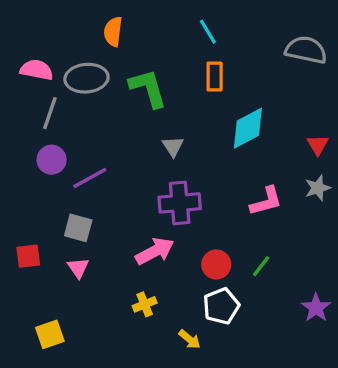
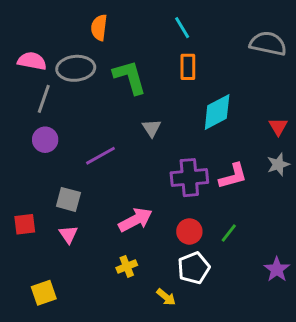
purple line: (90, 178) -> (100, 156), moved
purple cross: (180, 203) -> (189, 178), moved

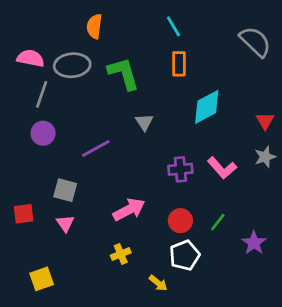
gray semicircle: (268, 44) -> (255, 42), turned 32
pink L-shape: (233, 176) -> (222, 168), turned 64
purple cross: (189, 178) -> (180, 169), size x0.7
purple star: (277, 269) -> (254, 243), moved

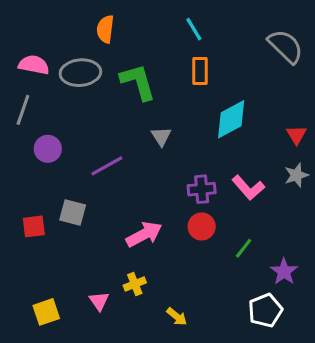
gray line: (42, 94) -> (23, 110), moved
red square: (24, 214) -> (34, 226), moved
red circle: (180, 221) -> (202, 226), moved
pink triangle: (65, 223) -> (99, 301), moved
white pentagon: (185, 255) -> (265, 310), moved

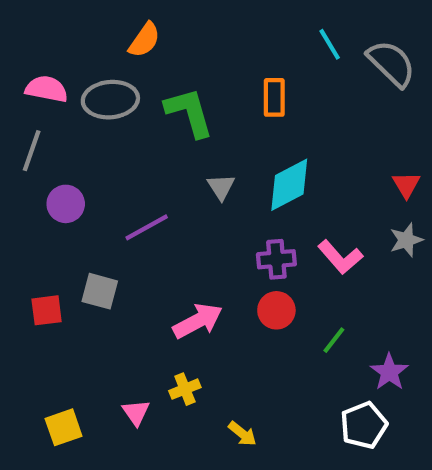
orange semicircle: (105, 29) -> (144, 40), turned -152
cyan line: (194, 29) -> (330, 44), moved
cyan diamond: (231, 119) -> (289, 185), moved

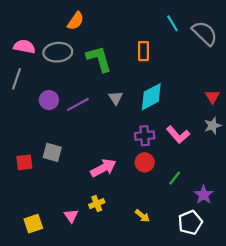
purple circle: (66, 204) -> (49, 100), moved
purple line: (147, 227) -> (78, 104), moved
yellow arrow: (242, 434) -> (142, 216), moved

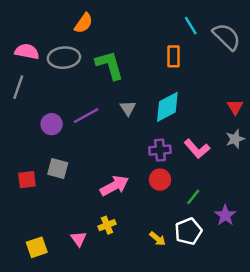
orange rectangle: (143, 51) -> (174, 56), moved
purple circle: (49, 100) -> (52, 124), moved
white pentagon: (190, 223) -> (188, 231), moved

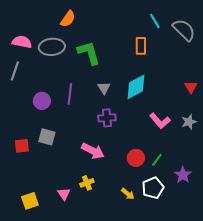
purple line: (86, 116) -> (70, 94), turned -55
gray star: (235, 139) -> (189, 122), moved
purple cross: (160, 150) -> (107, 118), moved
red circle: (160, 180) -> (136, 158), moved
pink arrow: (114, 186) -> (93, 151), turned 55

